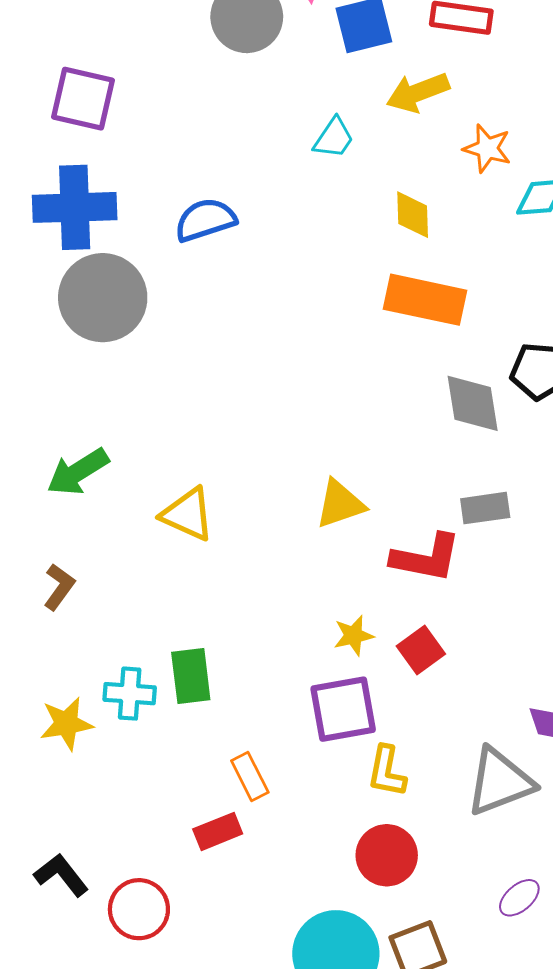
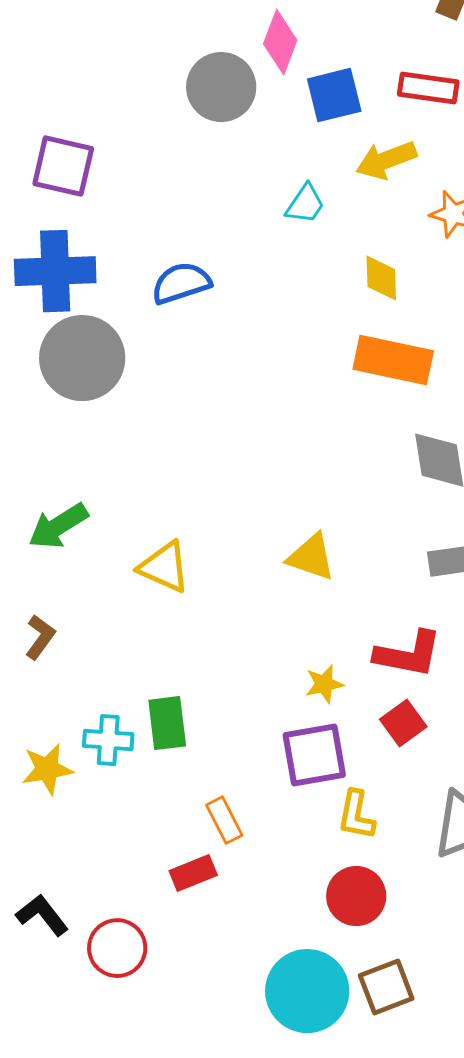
yellow triangle: (340, 504) -> (311, 557), turned 38
red L-shape: (426, 558) -> (408, 654), moved
red square: (421, 650) -> (403, 723), moved

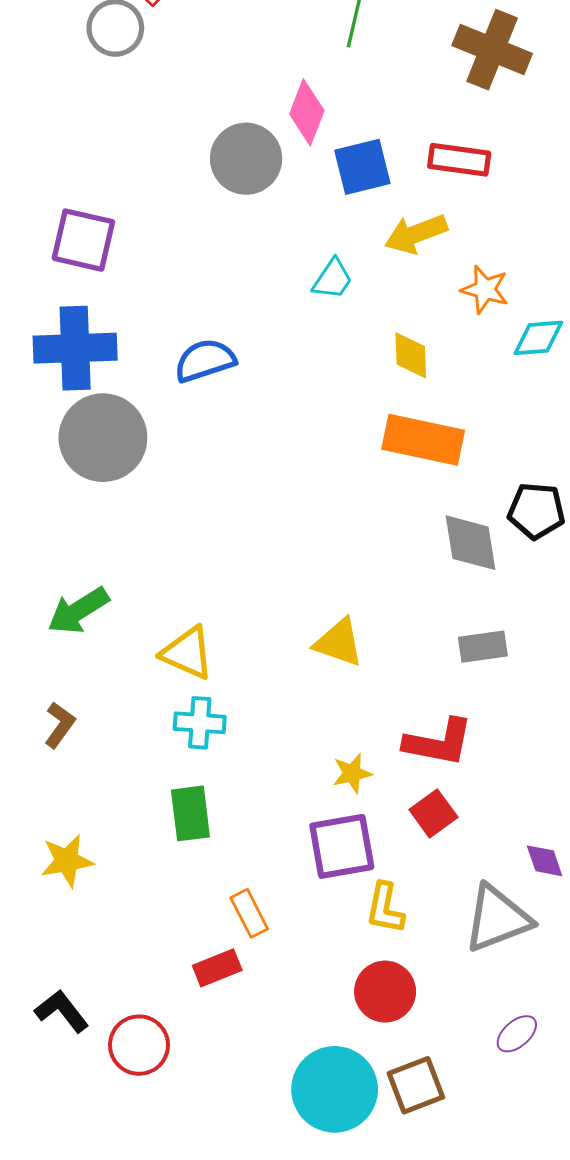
cyan cross: (108, 740) -> (200, 723), moved

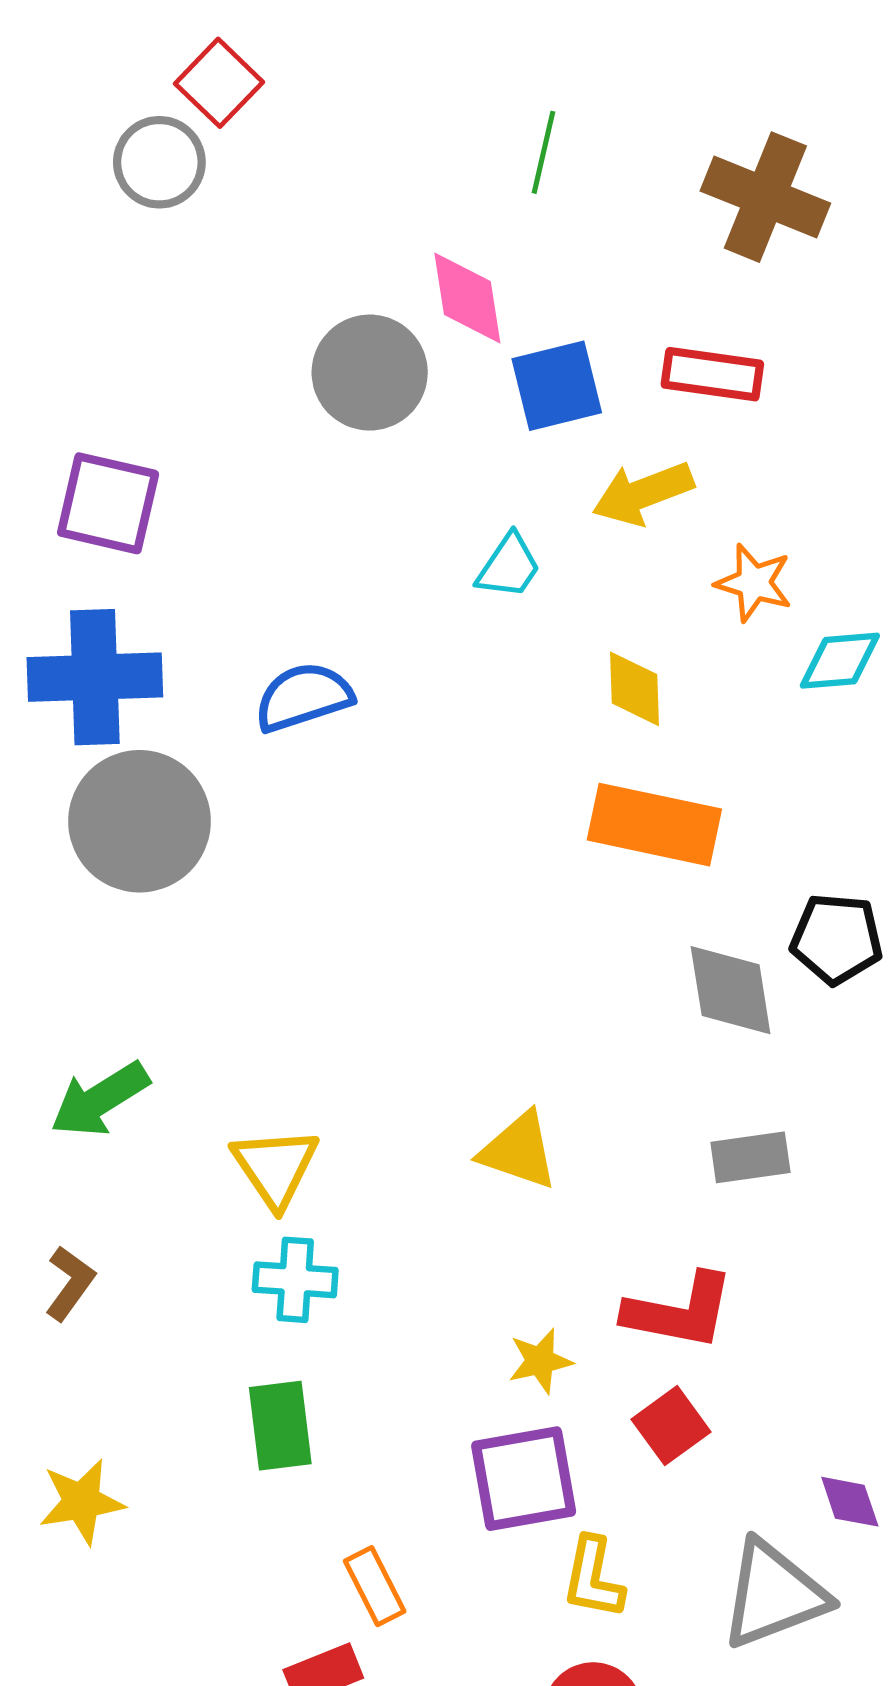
pink diamond: (307, 112) -> (467, 298), turned -30
yellow triangle: (187, 653) -> (275, 1167), turned 32

